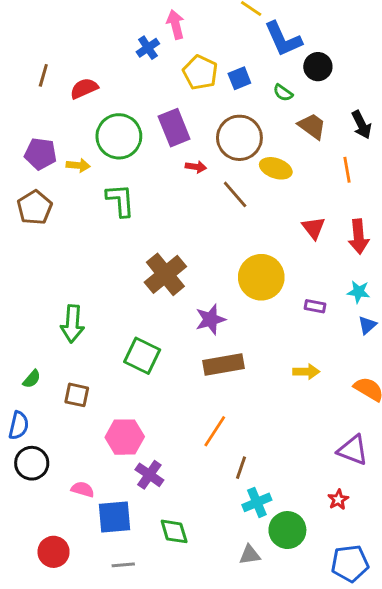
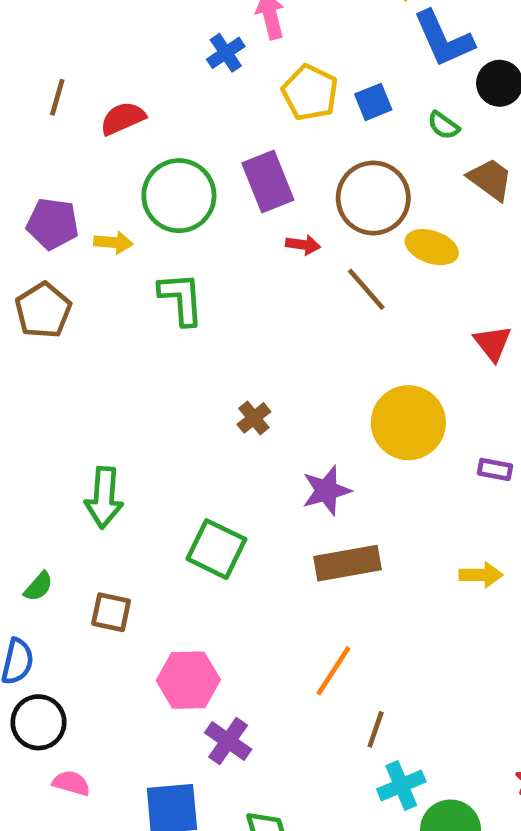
brown cross: (165, 274) -> (254, 418), size x0.5
pink semicircle: (83, 489) -> (71, 783), moved

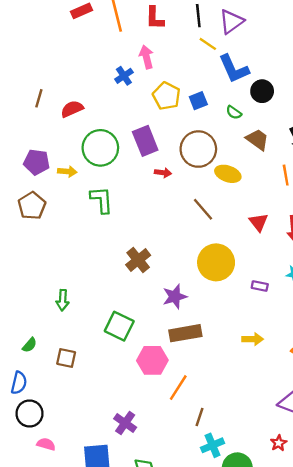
brown line: (366, 289) -> (203, 209), moved
brown cross: (254, 418) -> (138, 260), size x1.5
green arrow: (104, 498) -> (63, 300), size x0.7
pink hexagon: (188, 680) -> (152, 360), moved

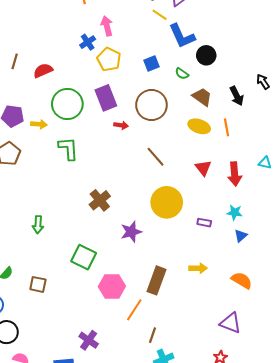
yellow pentagon: (166, 96) -> (109, 59), moved
yellow ellipse: (228, 174) -> (199, 126), moved
green arrow: (63, 300) -> (38, 225), moved
brown rectangle: (185, 333) -> (157, 280), moved, turned -60

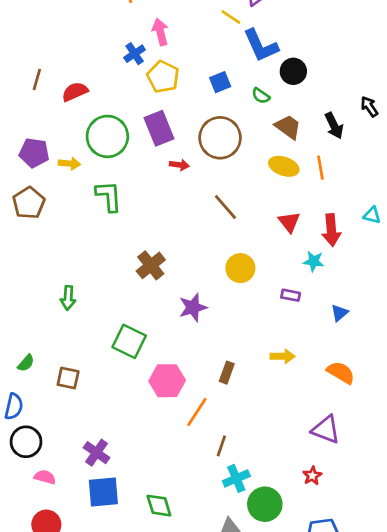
yellow circle: (167, 202) -> (240, 268), size x0.7
cyan star: (235, 212) -> (314, 261), moved
brown rectangle: (157, 280) -> (227, 373), size x0.6
purple cross: (89, 340) -> (97, 453), moved

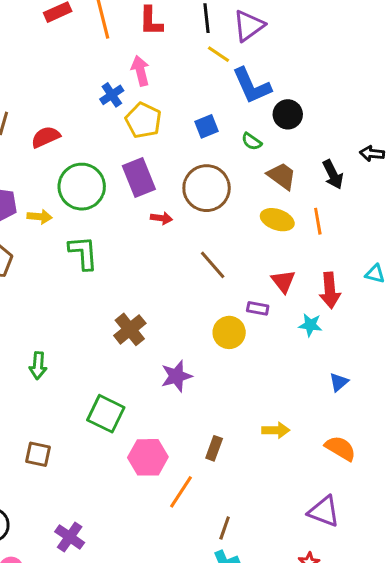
black arrow: (369, 107) -> (372, 153), turned -50
purple rectangle: (291, 295) -> (258, 308), moved
brown line: (221, 446) -> (225, 528), moved

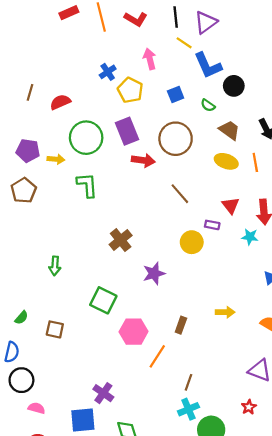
red L-shape: (151, 21) -> (136, 19), turned -60
pink arrow: (140, 71) -> (150, 59), moved
red arrow: (161, 218) -> (143, 160), size x1.5
purple cross: (70, 537) -> (103, 393), moved

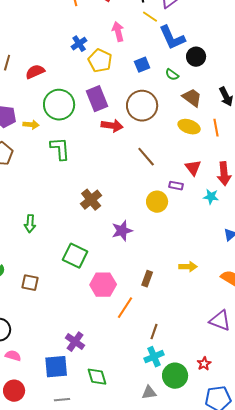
red star: (249, 407) -> (204, 364), moved

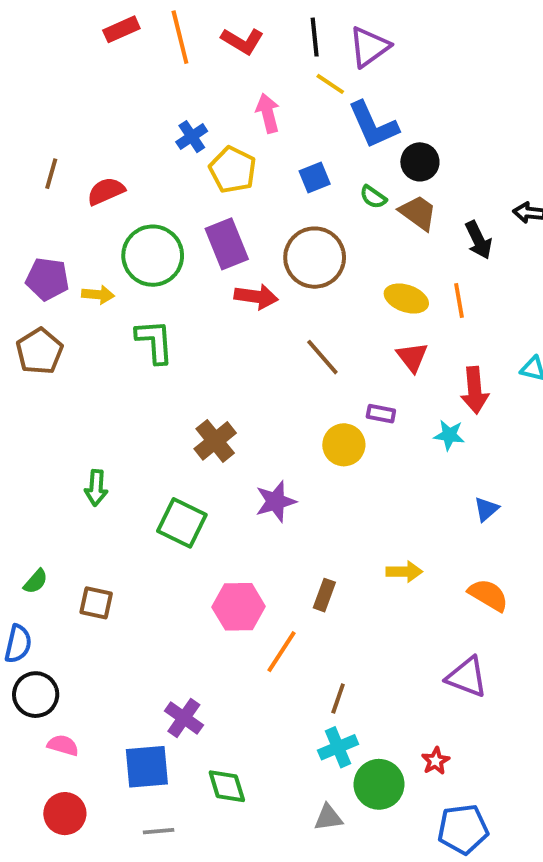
brown trapezoid: (192, 98) -> (418, 213), moved
red triangle: (193, 168) -> (412, 357), moved
green square: (75, 256) -> (182, 523), moved

